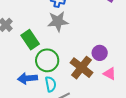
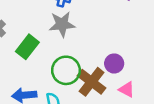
green rectangle: (30, 40) -> (27, 47), turned 72
green circle: (47, 60) -> (66, 70), moved

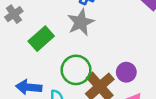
gray star: (62, 24) -> (81, 22), turned -30

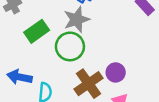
green circle: (76, 70) -> (70, 46), moved

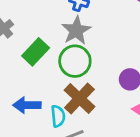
brown cross: (88, 84) -> (79, 98), moved

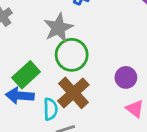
gray star: (76, 30) -> (58, 28), moved
green rectangle: (36, 52) -> (26, 75), moved

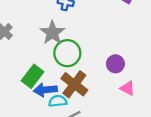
blue arrow: (20, 96) -> (45, 90), moved
cyan semicircle: (50, 109) -> (58, 101), turned -84

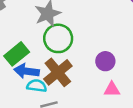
pink triangle: (127, 88) -> (112, 89), turned -42

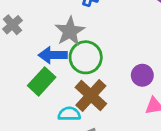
blue arrow: (27, 71) -> (53, 55), moved

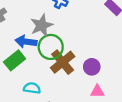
brown cross: (91, 95) -> (63, 62), moved

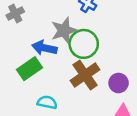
green circle: (51, 47) -> (84, 44), moved

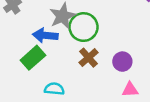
brown cross: (85, 75) -> (88, 58), size x0.7

